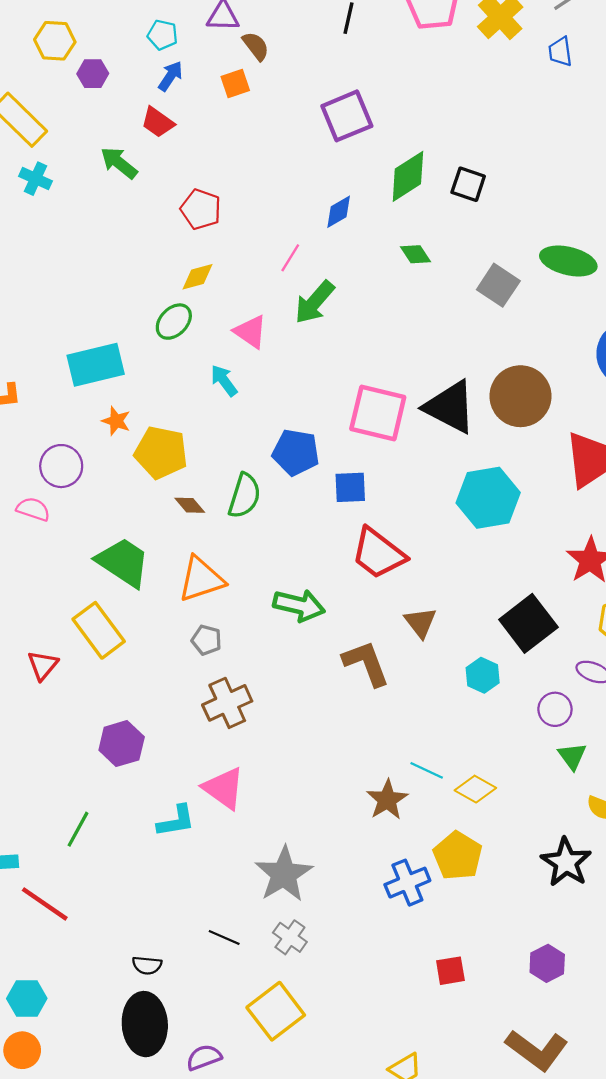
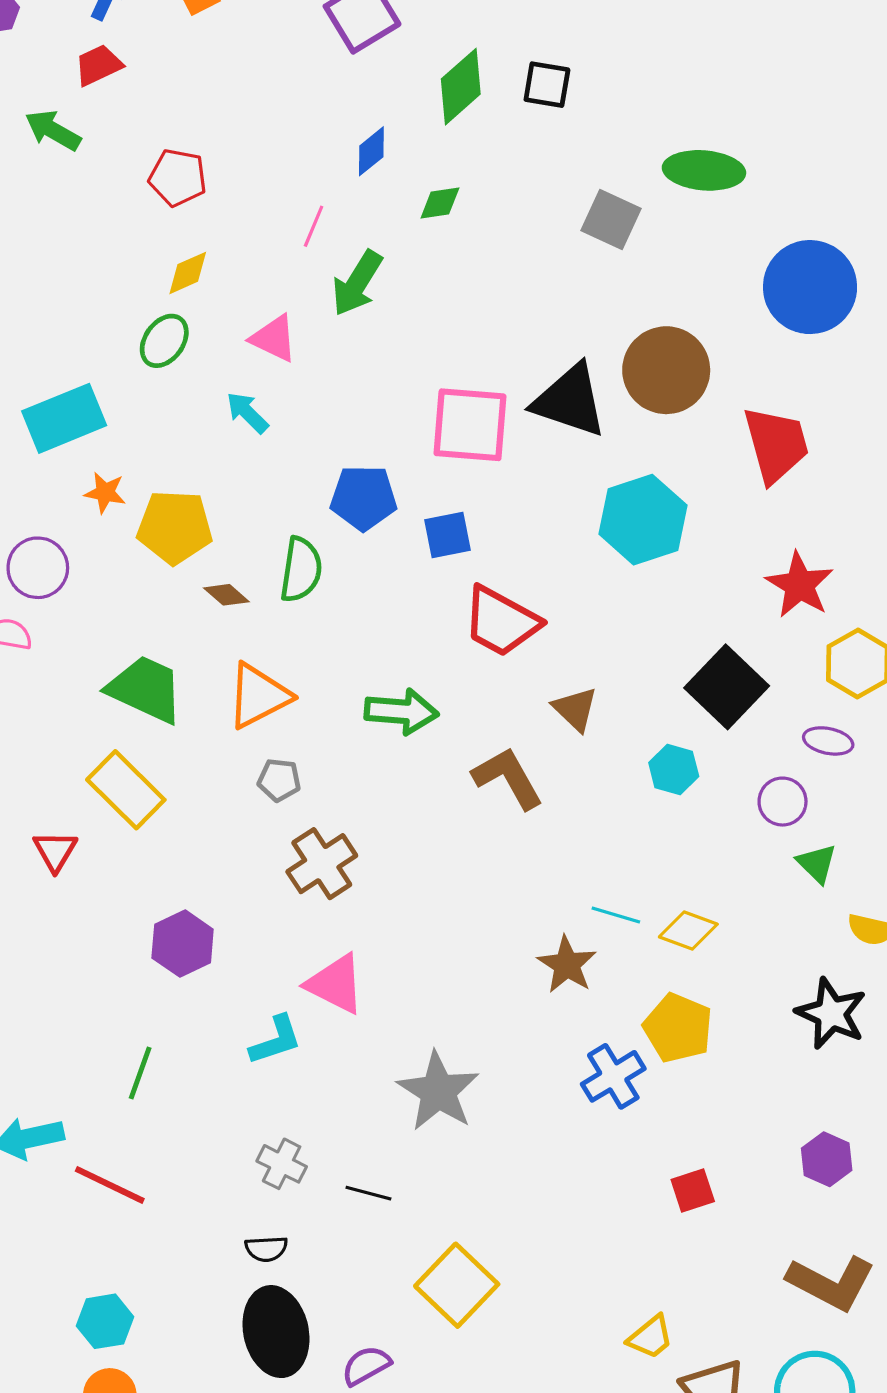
red trapezoid: (158, 122) -> (98, 65), turned 128
green diamond: (415, 254) -> (440, 203), moved, turned -56
gray cross: (290, 937) -> (282, 1164), moved

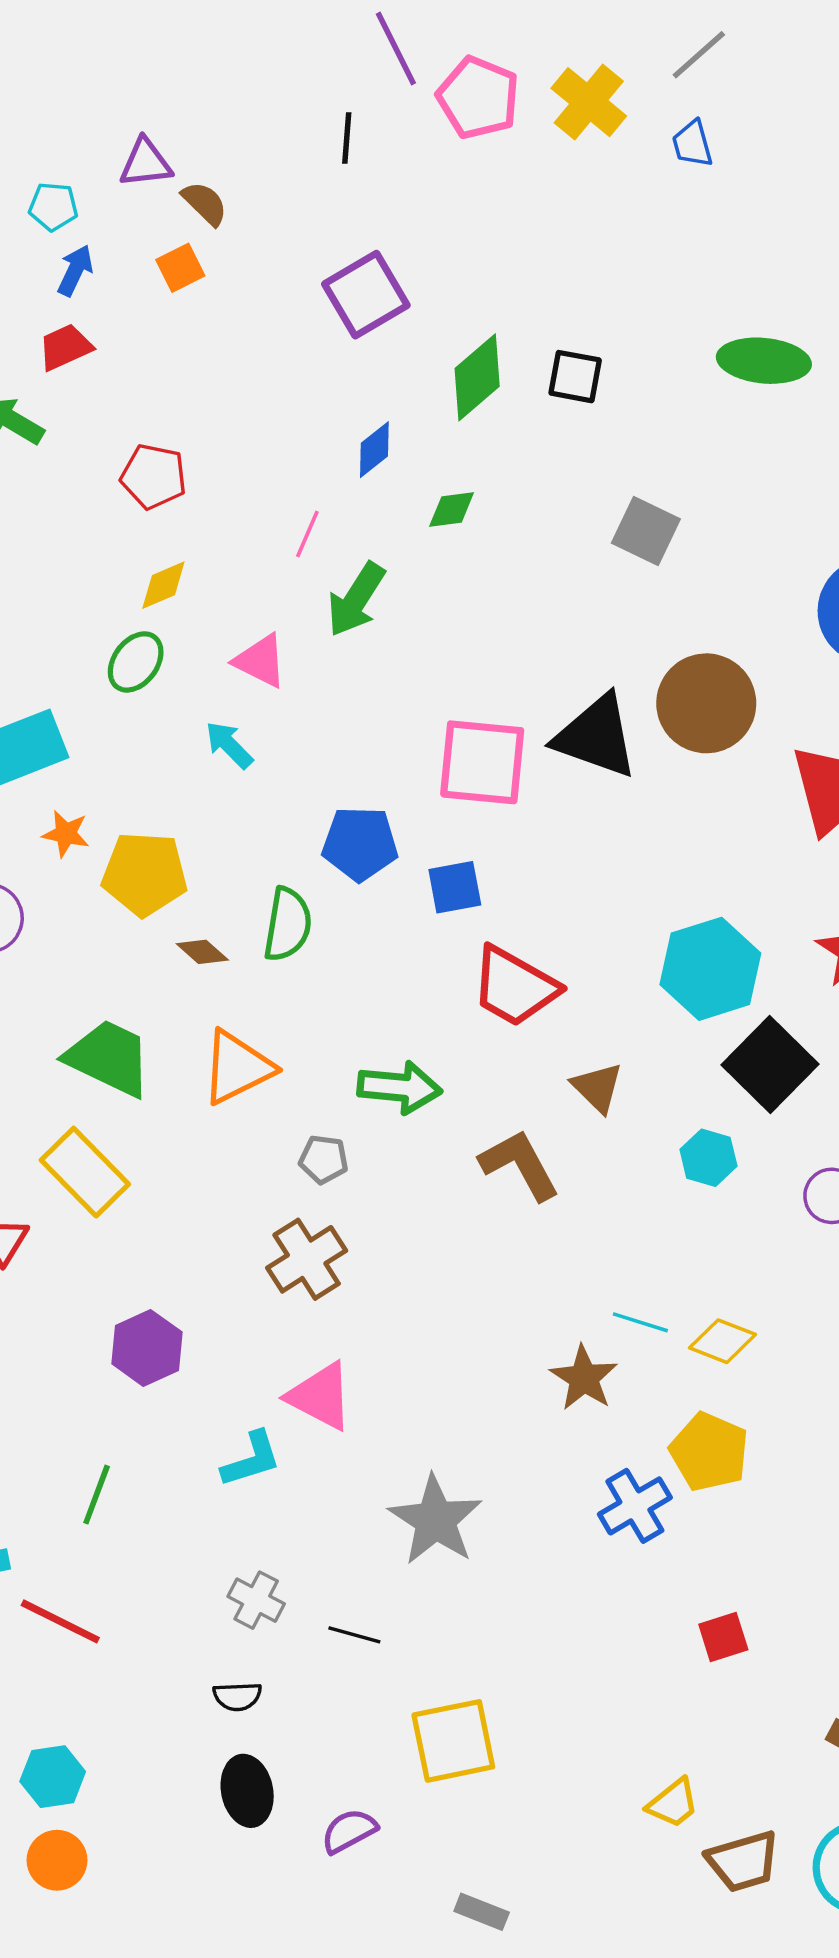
green ellipse: (704, 170) -> (764, 361), moved
cyan hexagon: (643, 520) -> (710, 969), moved
gray pentagon: (279, 780) -> (324, 1159), moved
yellow square: (457, 1285) -> (453, 1741), turned 34
black ellipse: (276, 1332) -> (247, 1791), size x0.7

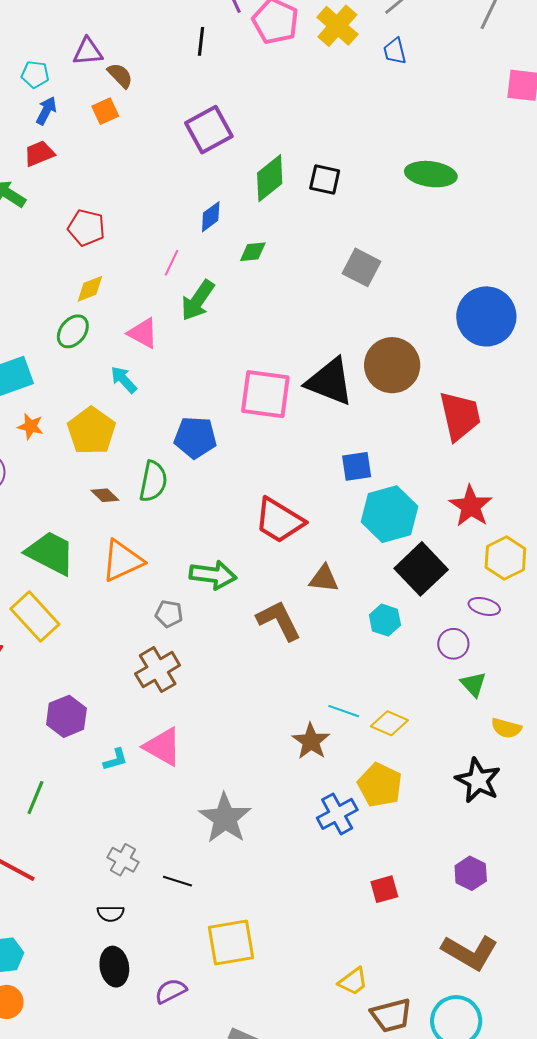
yellow pentagon: (145, 874) -> (91, 431), moved, turned 30
blue square: (455, 887) -> (357, 466), moved
brown triangle: (597, 1087) -> (324, 579), turned -40
cyan L-shape: (251, 1459) -> (115, 760), moved, size x0.7

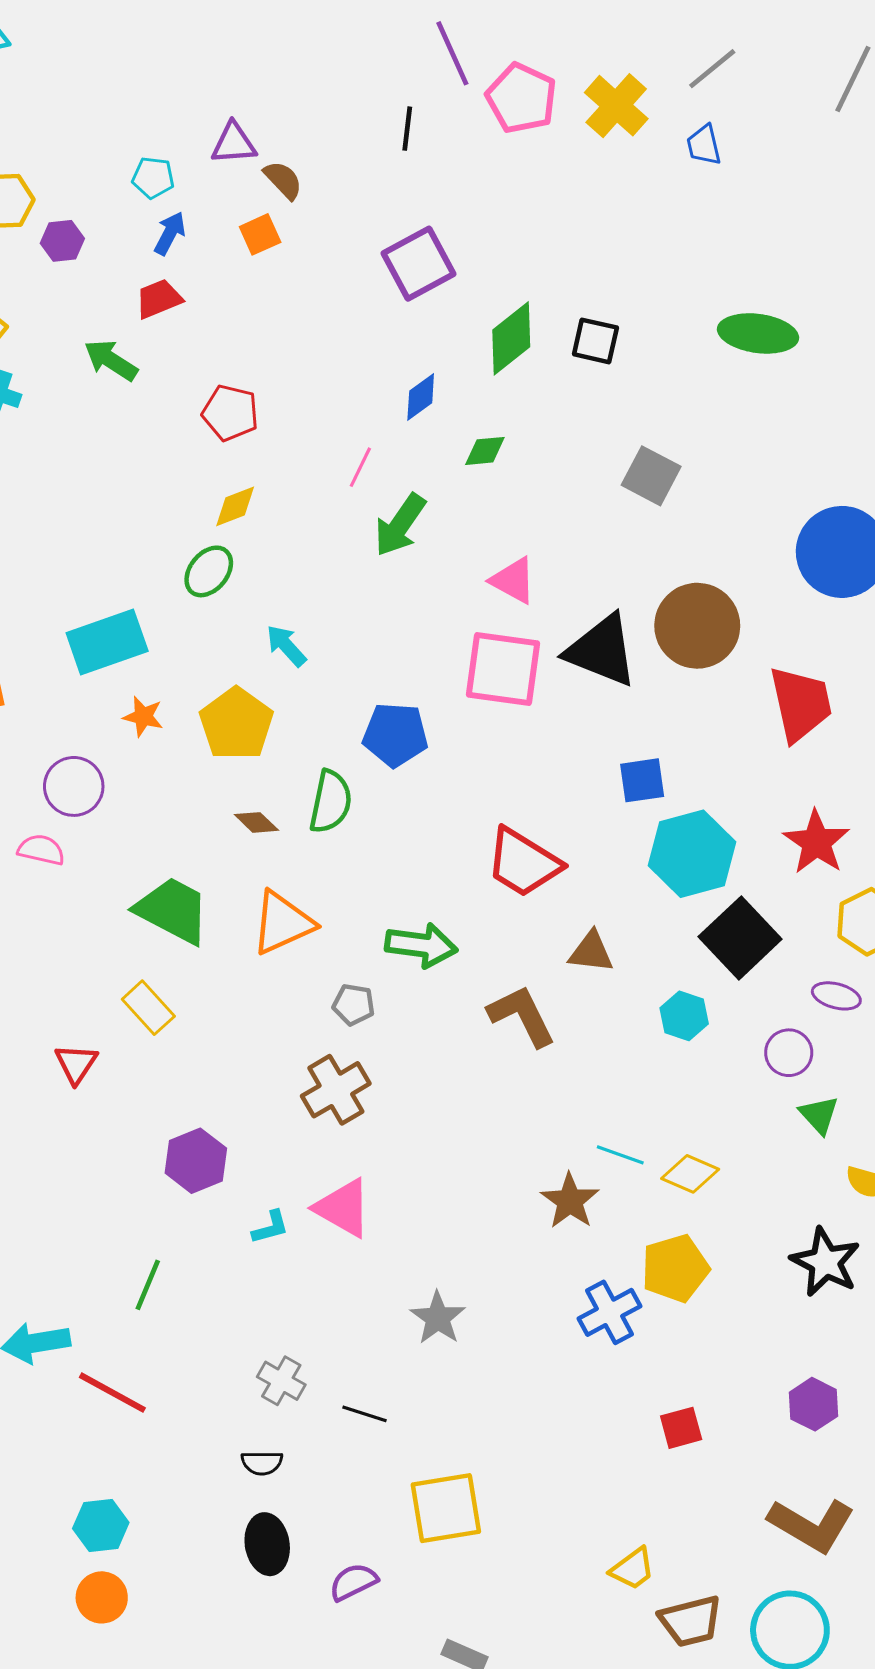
pink triangle: (143, 333) -> (513, 580), moved
yellow rectangle: (35, 617) -> (148, 1008), size x0.7
yellow pentagon: (380, 785) -> (675, 1268), turned 30
gray star: (225, 818) -> (438, 1318), size x0.7

